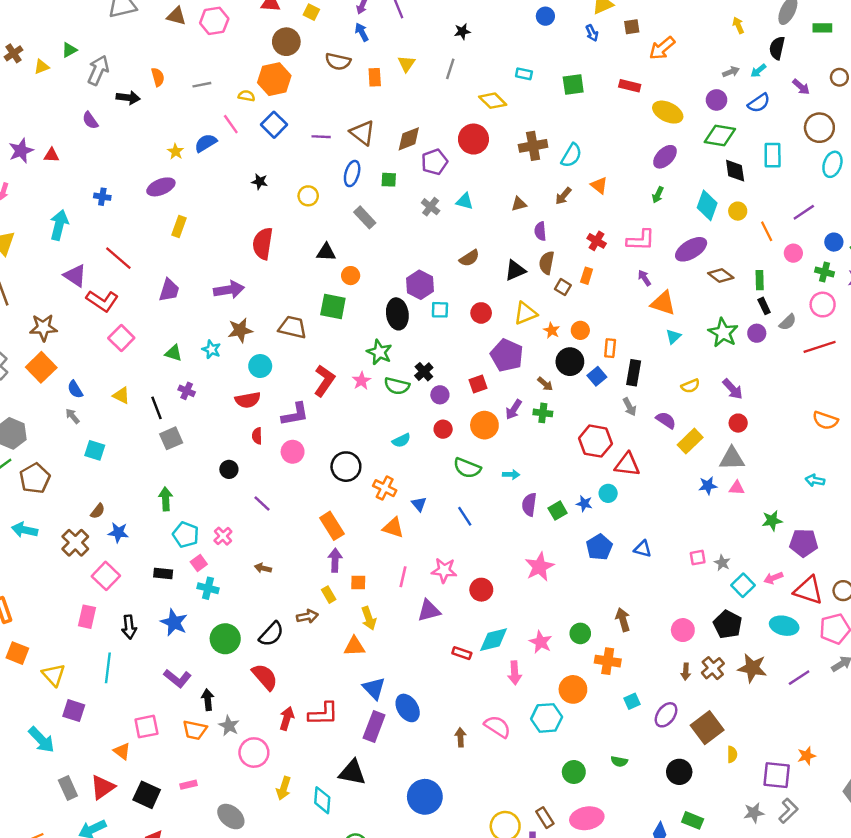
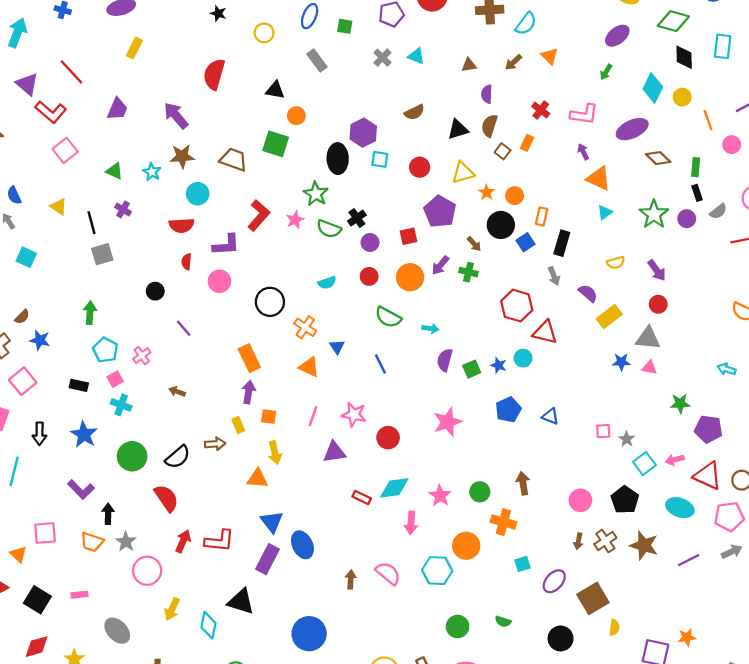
purple arrow: (229, 290) -> (176, 116), turned -128

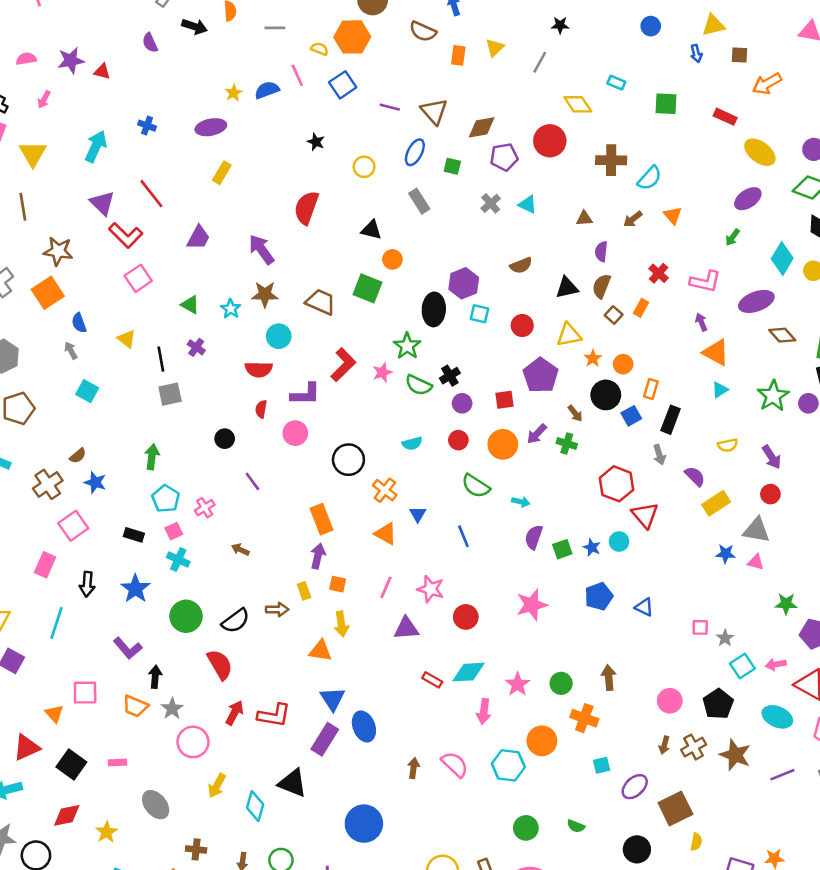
red triangle: (545, 332) -> (645, 515), turned 32

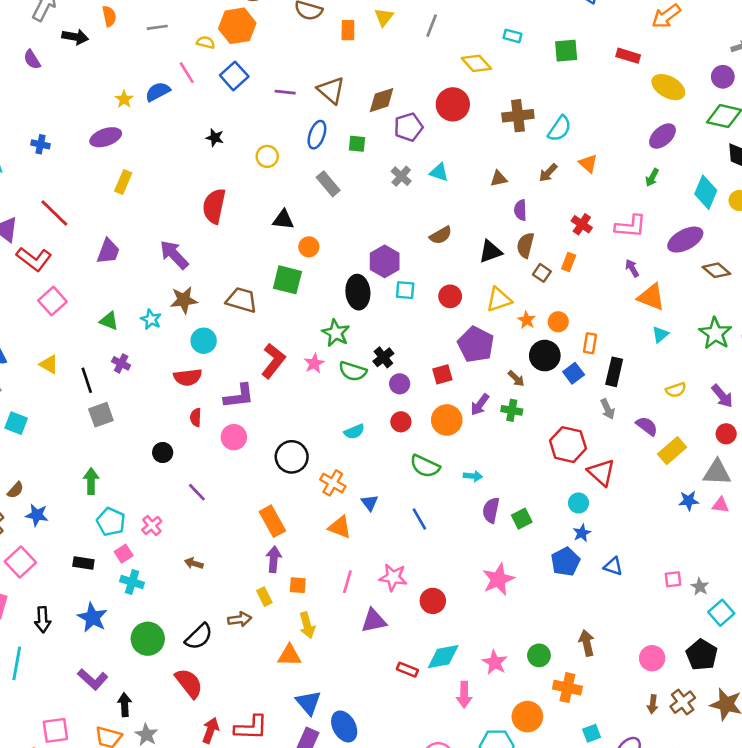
blue star: (592, 547) -> (582, 533), moved, turned 30

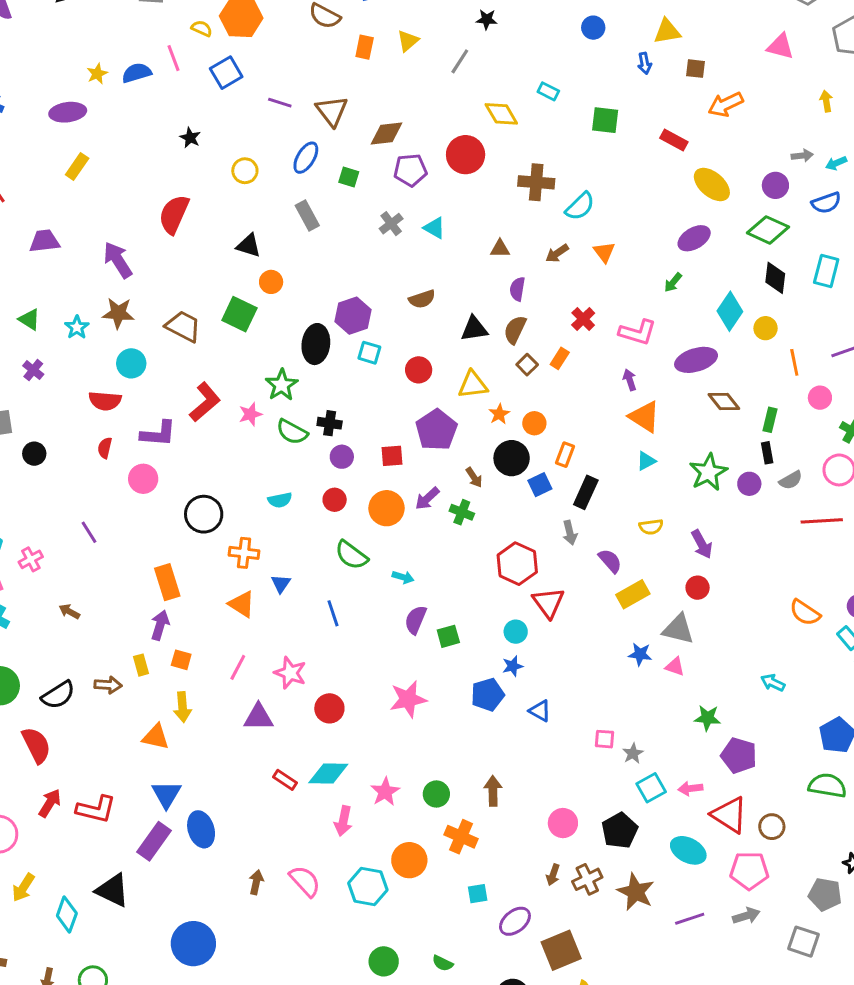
purple trapezoid: (108, 251) -> (44, 241), turned -128
black cross: (383, 357) -> (330, 423), turned 36
black circle: (163, 453) -> (34, 454), moved
orange cross: (333, 483) -> (244, 553), turned -35

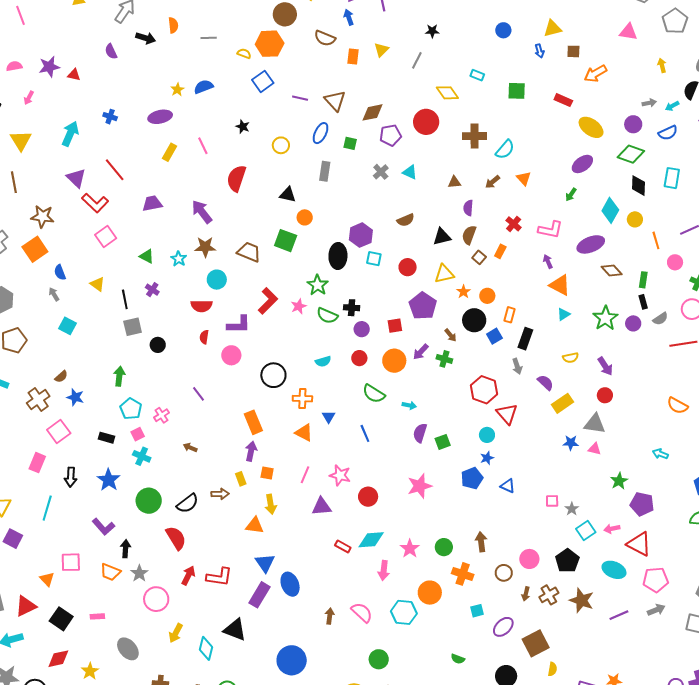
pink line: (174, 58) -> (203, 146), moved
gray rectangle: (307, 215) -> (325, 171), turned 42
green star: (707, 718) -> (619, 481), turned -30
brown circle: (772, 827) -> (504, 573), moved
green circle: (384, 961) -> (379, 659), moved

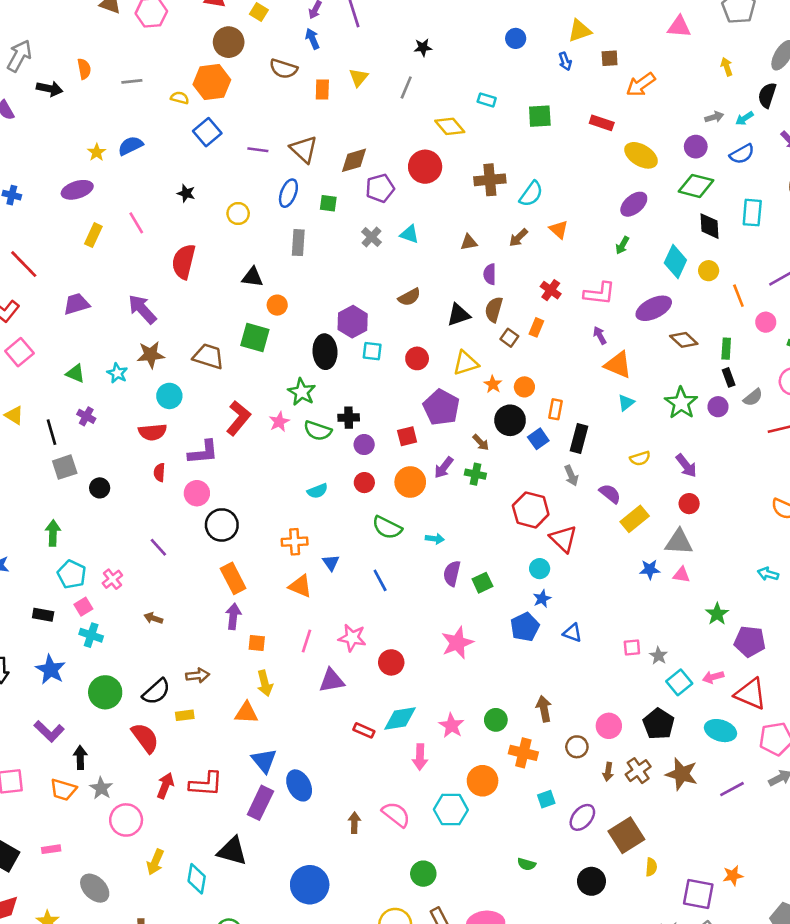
black circle: (273, 375) -> (222, 525), moved
yellow rectangle: (241, 479) -> (185, 715), moved, turned -72

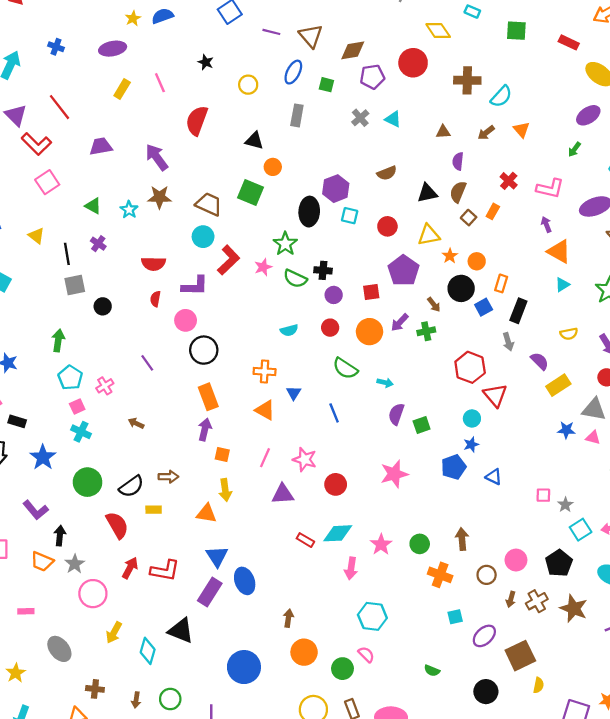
cyan circle: (169, 396) -> (203, 237), moved
green cross: (475, 474) -> (426, 331), turned -30
black rectangle: (43, 615) -> (17, 421), moved
orange circle: (483, 781) -> (304, 652), moved
pink semicircle: (396, 814) -> (366, 654), moved, size x0.7

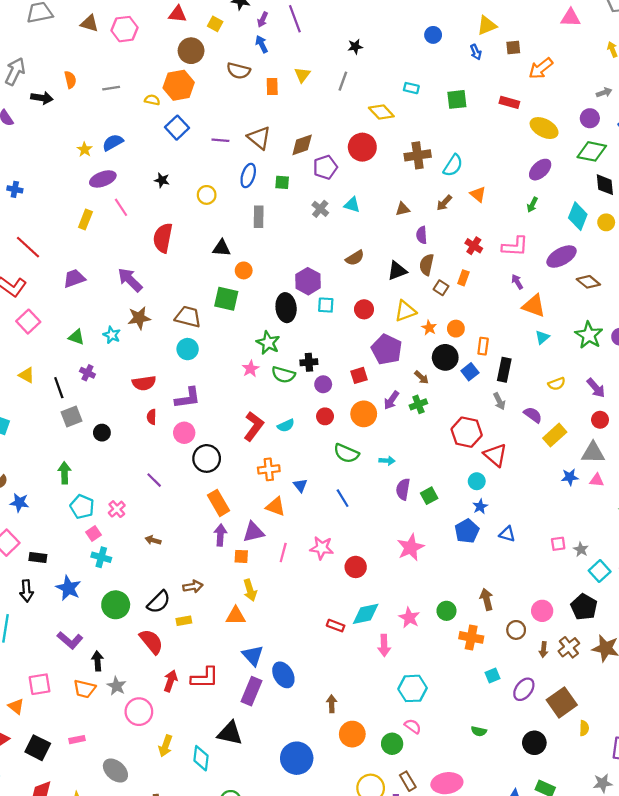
purple ellipse: (113, 49) -> (103, 179), moved
red L-shape: (229, 260) -> (254, 426), moved
purple triangle: (283, 494) -> (253, 532), moved

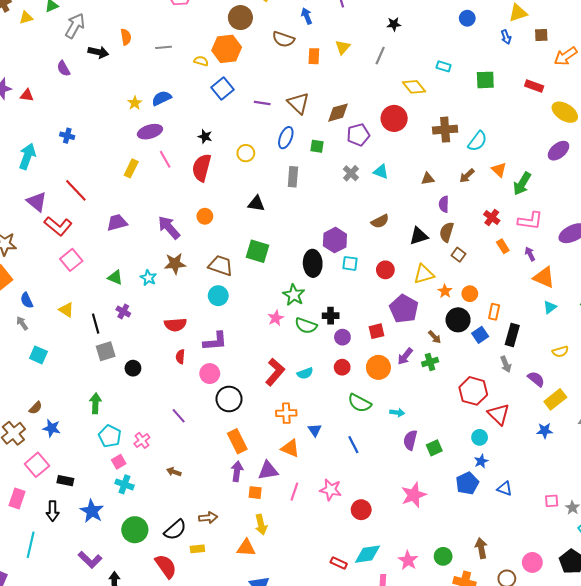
green arrow: (532, 205) -> (522, 184), moved, size x1.6
red semicircle: (163, 238) -> (202, 168), moved
orange circle: (244, 270) -> (205, 216), moved
orange rectangle: (463, 278) -> (503, 246), moved, turned -56
blue star: (570, 477) -> (545, 431), moved

